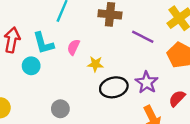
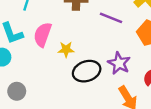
pink semicircle: (73, 47) -> (43, 35), size x1.5
gray circle: (60, 109) -> (17, 91), moved

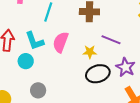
purple line: (111, 18) -> (111, 40), moved
yellow star: (66, 49) -> (90, 52), moved

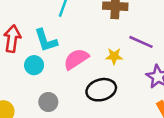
pink semicircle: (61, 42) -> (76, 59), moved, turned 35
black ellipse: (98, 74) -> (101, 90), moved

